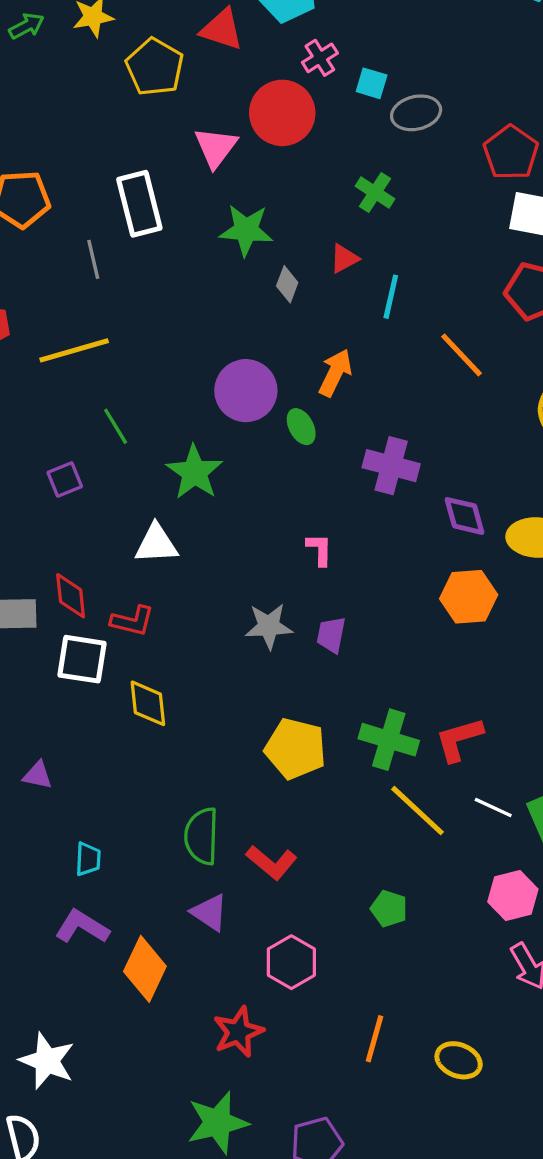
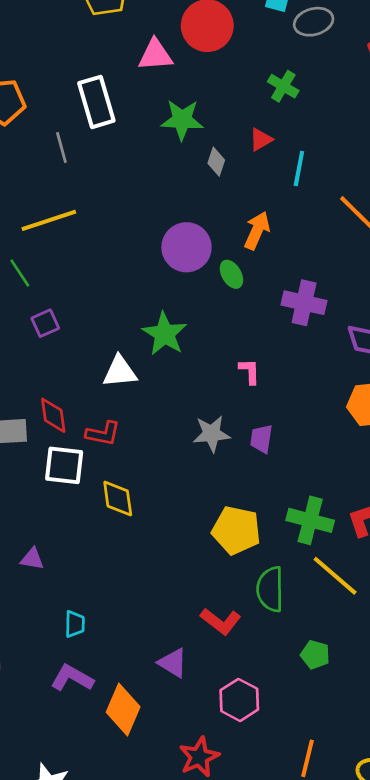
pink triangle: (216, 147) -> (155, 55), turned 51
green line: (116, 426) -> (20, 273), moved
green star: (195, 472) -> (165, 334), moved
green semicircle: (202, 836) -> (270, 589), moved

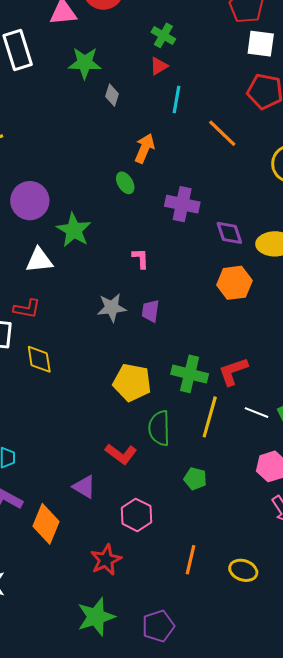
red triangle: (261, 140) -> (159, 66), moved
purple circle: (186, 247) -> (30, 201), moved
yellow line: (335, 576) -> (210, 417), turned 66

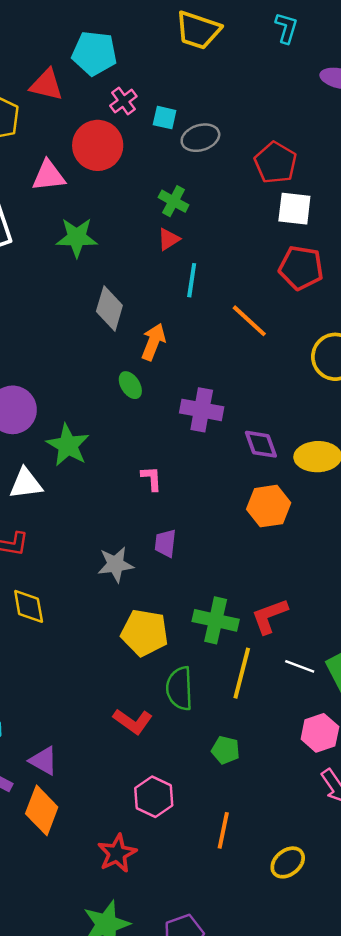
gray diamond: (112, 95) -> (109, 308), moved, size x1.6
gray star: (112, 308) -> (116, 564), moved
purple triangle: (84, 487) -> (43, 761), moved
orange line: (191, 560) -> (223, 830), moved
yellow ellipse: (243, 570) -> (288, 862), turned -56

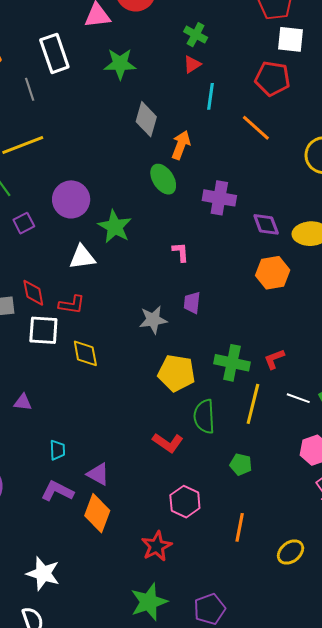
red pentagon: (301, 268) -> (272, 78), moved
green ellipse: (130, 385) -> (163, 179), size x1.4
red L-shape: (270, 616) -> (274, 359), size x0.7

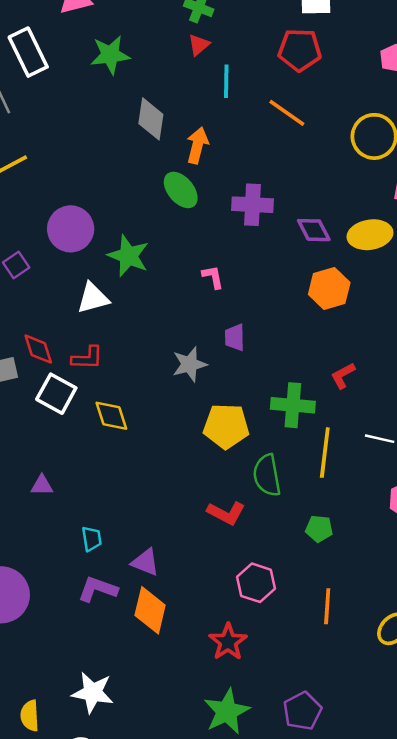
white square: (43, 330) -> (56, 394), turned 32
red L-shape: (274, 359) -> (343, 376), moved

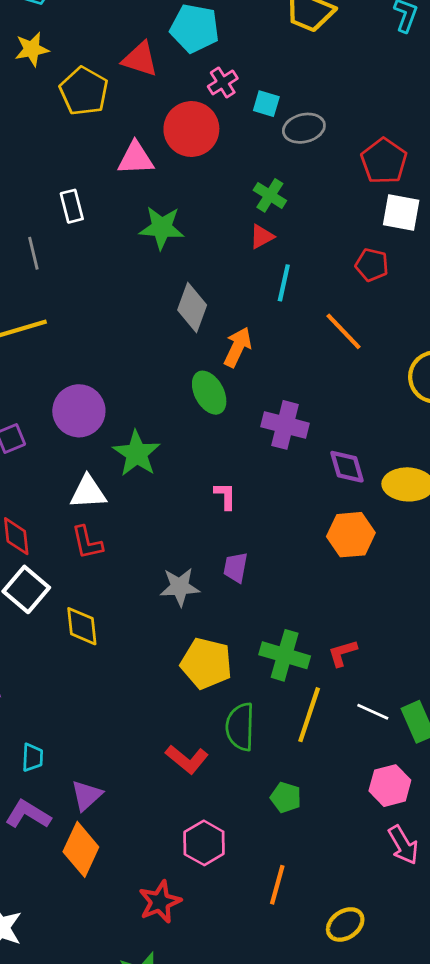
red pentagon: (300, 50) -> (372, 265), size x0.7
white rectangle: (28, 52) -> (72, 206), size x0.6
red L-shape: (87, 358) -> (87, 543), moved, turned 64
red L-shape: (343, 376) -> (342, 653), moved
purple triangle: (145, 562) -> (87, 795), turned 44

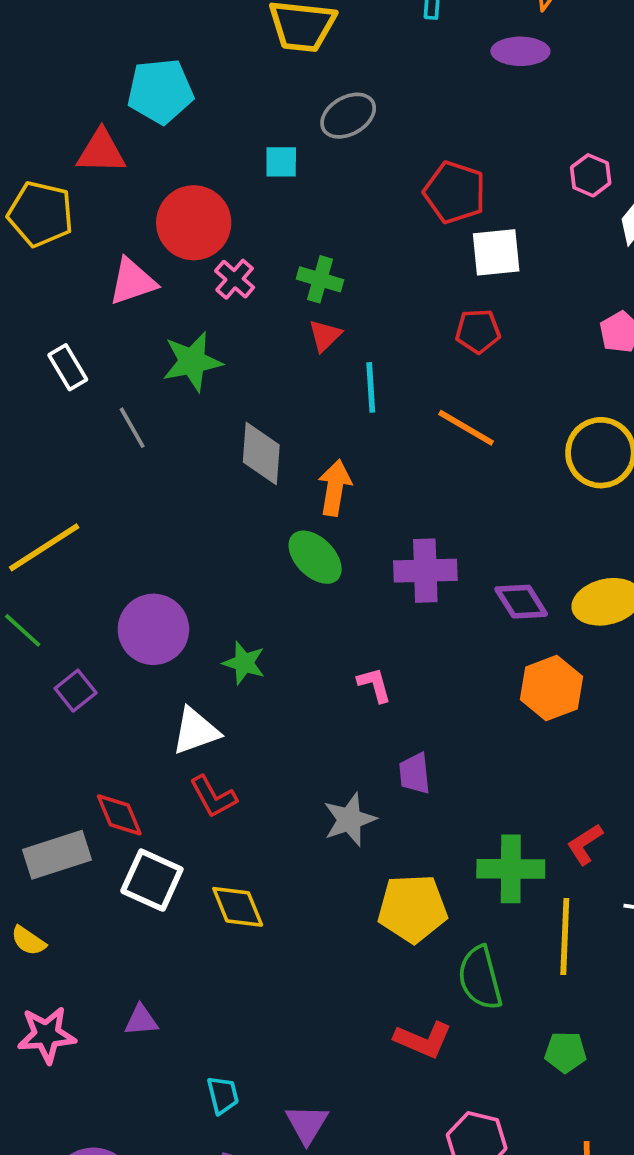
pink cross: (223, 82) -> (235, 279), moved
gray ellipse: (304, 128) -> (348, 116), moved
gray line: (33, 253) -> (132, 428), moved
green star: (137, 453) -> (244, 663), size x0.7

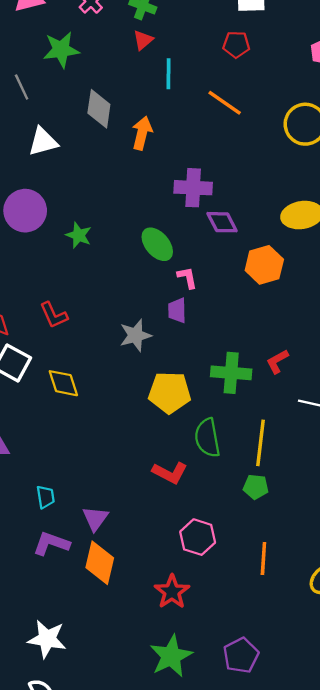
green ellipse: (315, 557) -> (157, 244), moved
purple diamond: (521, 602) -> (222, 222), moved
pink L-shape: (374, 685) -> (187, 278), moved
white triangle: (196, 731) -> (43, 142), moved
yellow line: (565, 936) -> (260, 443), moved

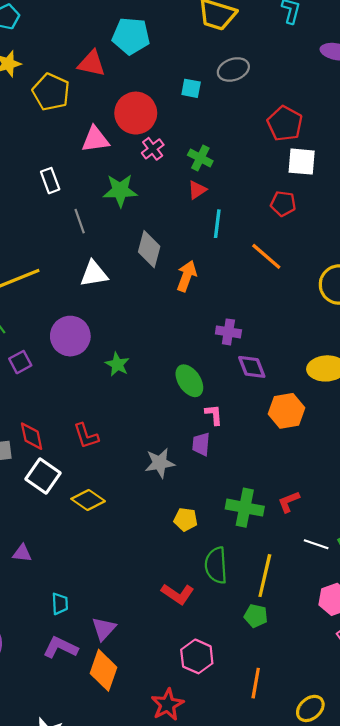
purple cross: (193, 188) -> (228, 332), size x0.7
yellow diamond: (63, 383) -> (88, 500), turned -44
yellow pentagon: (170, 392) -> (186, 519), size x0.6

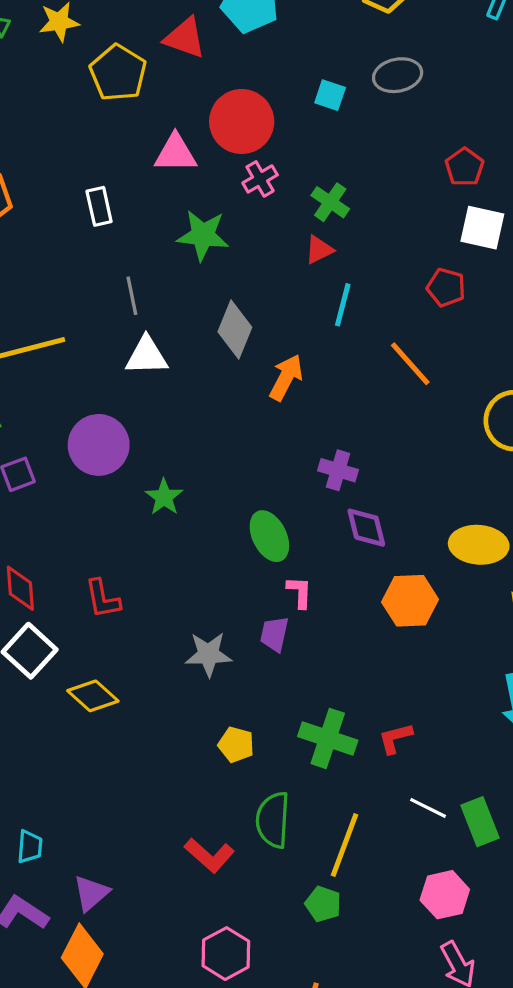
red pentagon: (285, 124) -> (465, 167), size x0.7
gray line: (80, 221) -> (132, 296), moved

